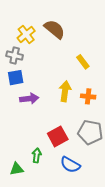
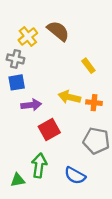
yellow arrow: (65, 91) -> (69, 97), turned -84
red square: (58, 136) -> (49, 130), moved
green arrow: (37, 155) -> (39, 165), size x1.5

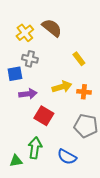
gray cross: (16, 59) -> (30, 59), moved
yellow arrow: (69, 97) -> (62, 87), turned 150
red square: (49, 130) -> (44, 116), turned -30

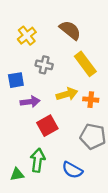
brown semicircle: (52, 28) -> (70, 30), moved
gray cross: (30, 59) -> (44, 65), moved
yellow rectangle: (79, 59) -> (85, 64), size x1.6
red square: (44, 116) -> (47, 126), turned 30

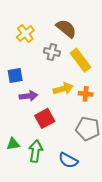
gray cross: (44, 65) -> (52, 52), moved
green triangle: (17, 174) -> (13, 144), moved

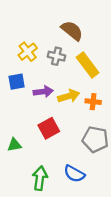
yellow cross: (25, 34) -> (28, 52), moved
purple arrow: (28, 96) -> (43, 92), moved
green triangle: (13, 144) -> (14, 145), moved
green arrow: (36, 151) -> (40, 178), moved

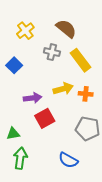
yellow cross: (28, 52) -> (25, 31), moved
blue square: (17, 82) -> (14, 65), moved, turned -35
purple arrow: (43, 92) -> (33, 98), moved
green arrow: (40, 178) -> (20, 158), moved

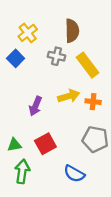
brown semicircle: (66, 29) -> (72, 31), turned 50
blue square: (14, 65) -> (16, 58), moved
purple arrow: (33, 98) -> (35, 106), turned 120
red square: (45, 118) -> (45, 144), moved

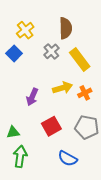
gray cross: (56, 56) -> (51, 51), turned 35
orange cross: (93, 102) -> (85, 93), turned -32
red square: (45, 144) -> (51, 126), moved

